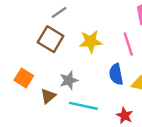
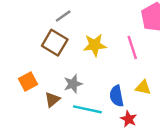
blue semicircle: (116, 74) -> (117, 96), moved
orange square: (24, 78) -> (28, 81), turned 30

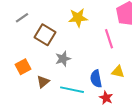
gray line: (63, 16) -> (22, 18), moved
yellow star: (95, 45) -> (78, 18), moved
gray star: (73, 84) -> (63, 59), moved

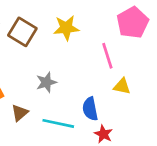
brown square: (45, 35) -> (22, 32), moved
yellow triangle: (118, 72) -> (122, 86), moved

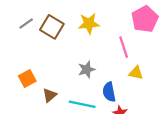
gray star: (46, 82) -> (87, 69), moved

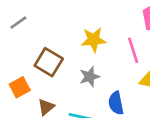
yellow star: (89, 24) -> (94, 40), moved
brown square: (52, 27) -> (49, 62), moved

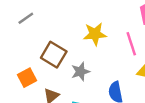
gray star: (90, 77) -> (80, 72), moved

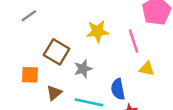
orange square: (27, 78) -> (30, 75), turned 30

